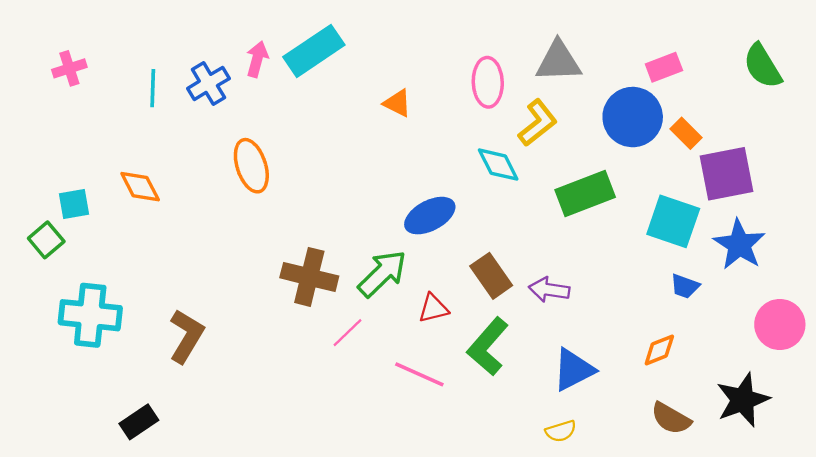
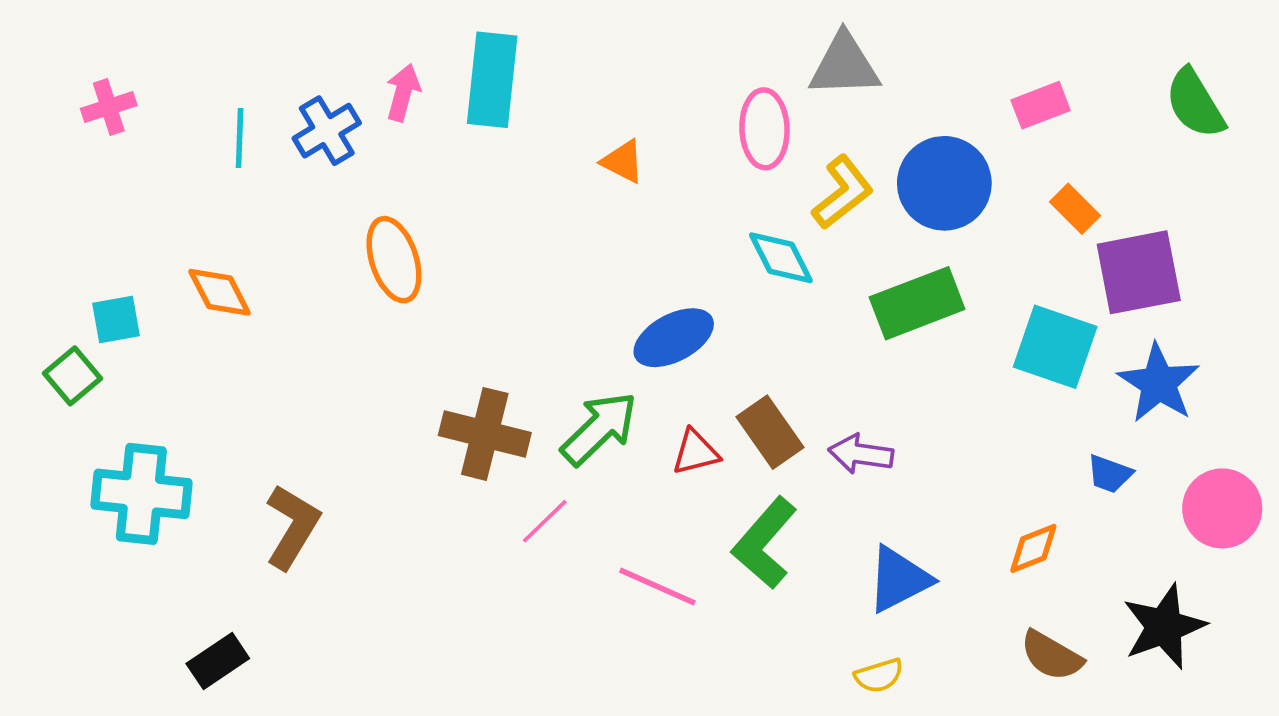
cyan rectangle: (314, 51) -> (492, 80), turned -50
gray triangle: (558, 61) -> (844, 65), moved
blue circle: (633, 117) -> (944, 183), moved
blue trapezoid: (685, 286) -> (1110, 474), moved
red triangle: (433, 308) -> (695, 452), moved

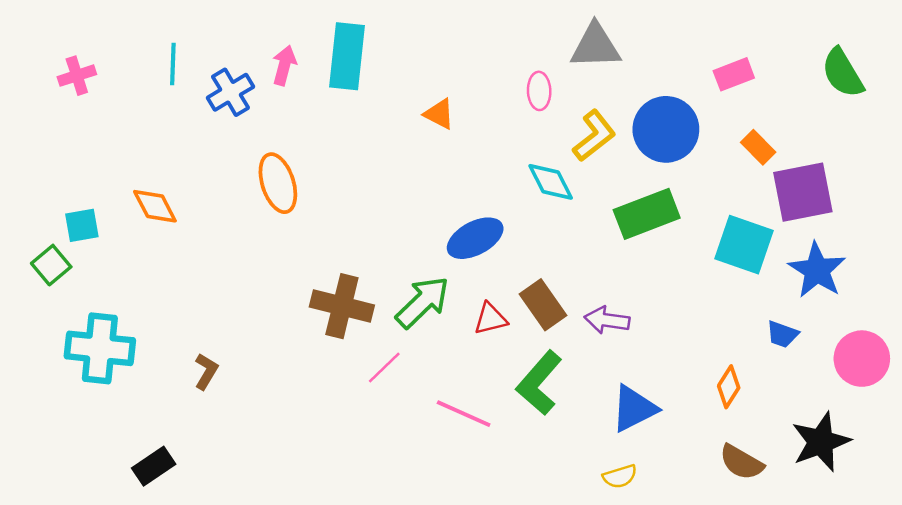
pink ellipse: (765, 129) -> (539, 91), size x0.7
cyan line: (240, 138) -> (173, 64), moved
brown L-shape: (292, 527) -> (206, 371), size x0.6
orange diamond: (1033, 548) -> (729, 387), turned -36

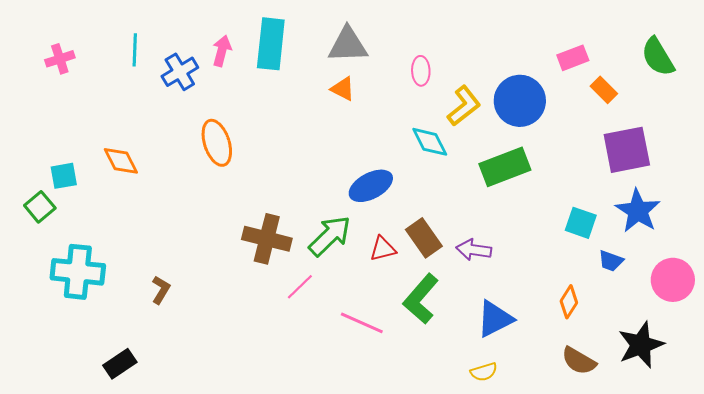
gray triangle: (595, 46) -> (348, 45), moved
orange rectangle: (758, 147) -> (604, 90), moved
cyan square: (744, 245) -> (581, 223), moved, size x0.7

